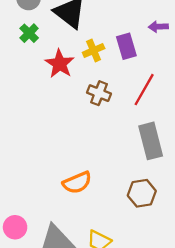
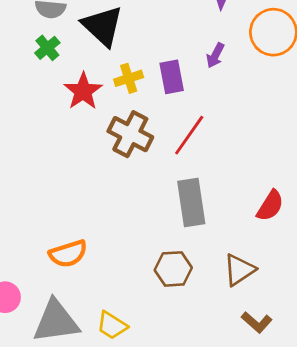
purple arrow: (158, 27) -> (215, 55), turned -66
brown cross: (99, 93) -> (130, 134), size x1.4
orange semicircle: (77, 183) -> (68, 254), moved

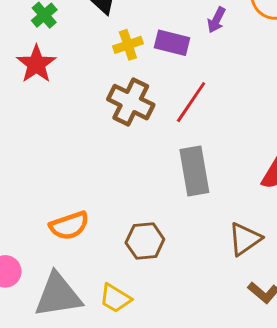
purple rectangle: (172, 77) -> (172, 43), turned -64
red star: (83, 91) -> (36, 64), moved
brown hexagon: (173, 269) -> (145, 241), moved

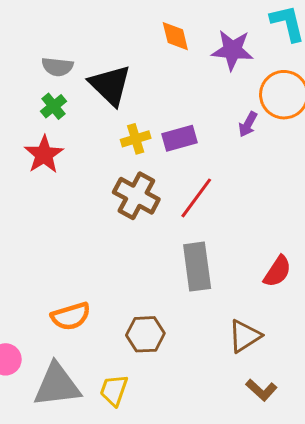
purple arrow: (216, 20) -> (248, 124), moved
purple rectangle: (172, 43) -> (179, 138), turned -32
yellow trapezoid: (115, 298) -> (114, 390), turned 76

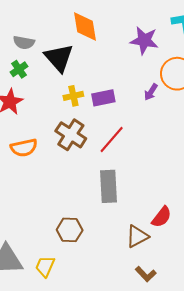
orange diamond: (175, 36) -> (85, 26), moved, size x1.4
red semicircle: (277, 271) -> (162, 217), moved
orange semicircle: (71, 316) -> (24, 148), moved

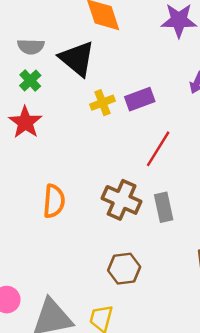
brown cross: (71, 135) -> (122, 200), moved
orange semicircle: (24, 148) -> (54, 201), moved, turned -64
gray rectangle: (108, 186) -> (164, 207), size x0.7

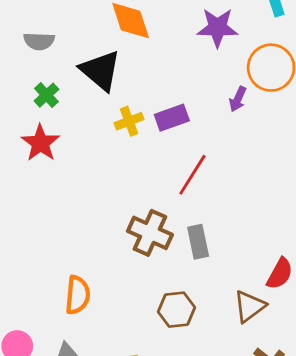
gray semicircle: (31, 47) -> (39, 41), moved
orange semicircle: (54, 201) -> (78, 295), moved
brown hexagon: (124, 269) -> (176, 310), moved

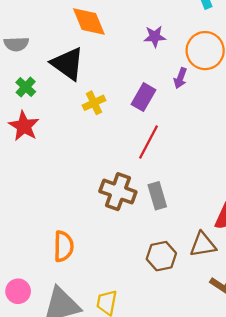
purple star: (217, 28) -> (155, 37), moved, size x0.7
purple rectangle: (172, 118) -> (144, 97), moved, turned -36
brown triangle: (249, 306) -> (203, 245), turned 32
brown hexagon: (176, 310) -> (161, 256), moved

